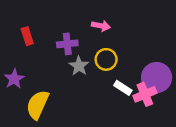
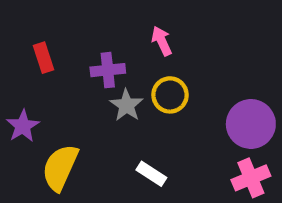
pink arrow: (101, 26) -> (162, 41), turned -126
white rectangle: (123, 88) -> (151, 174), moved
pink cross: (145, 94) -> (251, 178), moved

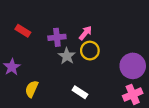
pink arrow: (162, 41) -> (85, 33), moved, turned 64
red rectangle: (43, 58) -> (23, 31), turned -40
yellow semicircle: (60, 168) -> (32, 89), size x0.7

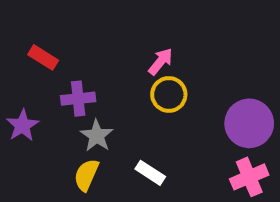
purple cross: (57, 37) -> (78, 99), moved
gray star: (67, 56) -> (97, 136), moved
yellow semicircle: (32, 89) -> (86, 175), moved

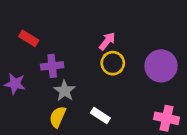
purple circle: (249, 123) -> (161, 66), moved
purple star: (22, 125) -> (15, 84), turned -30
pink cross: (249, 177) -> (167, 118), turned 35

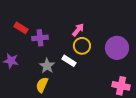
purple cross: (52, 66) -> (40, 38), moved
white rectangle: (100, 116) -> (69, 61), moved

